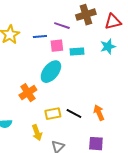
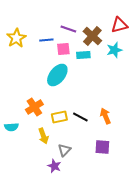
brown cross: (86, 15) -> (92, 36), moved, turned -30
orange cross: (28, 93) -> (34, 107), moved

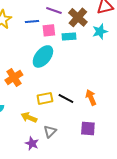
orange cross: (34, 107) -> (14, 77), moved
yellow arrow: (43, 136) -> (29, 117), turned 133
purple star: (54, 166) -> (32, 143), moved

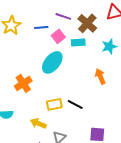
pink square: (49, 30) -> (58, 36), turned -32
cyan star: (100, 31) -> (109, 46), moved
orange arrow: (91, 97) -> (100, 76), moved

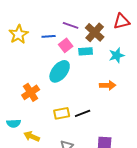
orange arrow: (100, 76) -> (108, 85), turned 112
black line: (75, 104) -> (83, 113), turned -49
yellow arrow: (38, 123) -> (32, 136), moved

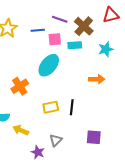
pink square: (66, 45) -> (55, 39), turned 32
black line: (83, 113) -> (72, 107), turned -63

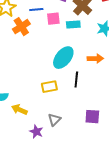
cyan ellipse: (49, 65) -> (63, 58), moved
orange cross: (20, 86) -> (21, 27), moved
black line: (72, 107) -> (76, 80), moved

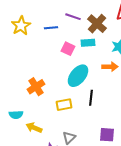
pink square: (53, 19) -> (68, 49), moved, turned 32
orange cross: (21, 27) -> (36, 87), moved
orange arrow: (95, 59) -> (110, 67), moved

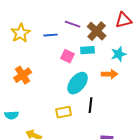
orange cross: (36, 87) -> (23, 75), moved
cyan semicircle: (16, 115) -> (12, 115), moved

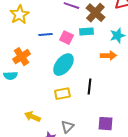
blue line: (51, 35) -> (45, 35), moved
cyan ellipse: (78, 83) -> (63, 65), moved
cyan semicircle: (12, 115) -> (10, 76), moved

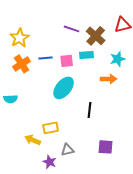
pink square: (66, 38) -> (67, 61), turned -32
orange cross: (21, 57) -> (22, 64), moved
yellow rectangle: (62, 94) -> (51, 128), moved
gray triangle: (67, 127) -> (68, 150), turned 32

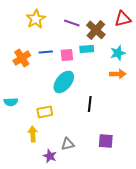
yellow star: (20, 38) -> (36, 19), moved
orange arrow: (109, 79) -> (118, 74), moved
cyan semicircle: (11, 99) -> (11, 102), moved
yellow rectangle: (51, 128) -> (45, 112), moved
yellow arrow: (33, 140) -> (33, 134), turned 63

